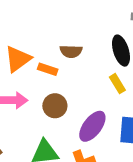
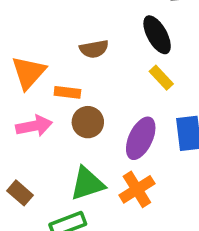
orange rectangle: (48, 69) -> (67, 92), moved

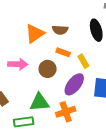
orange triangle: (29, 73) -> (35, 34), moved
yellow rectangle: (161, 78) -> (83, 61), moved
orange rectangle: (67, 92) -> (63, 52), moved

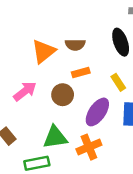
orange rectangle: (63, 52) -> (81, 73), turned -32
yellow rectangle: (83, 61) -> (118, 82), moved
pink arrow: (18, 64) -> (25, 91), turned -36

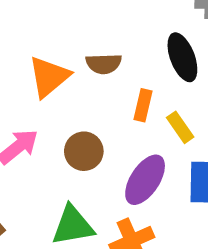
orange rectangle: (81, 73) -> (143, 105), moved, turned -60

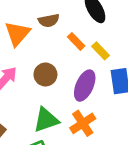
orange rectangle: (143, 105) -> (76, 41), turned -48

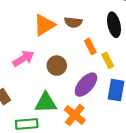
orange cross: (83, 123) -> (75, 115), turned -35

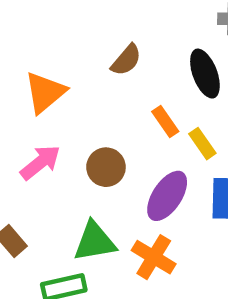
brown semicircle: (73, 22) -> (126, 60), moved, turned -48
orange triangle: (44, 25) -> (45, 92), moved

